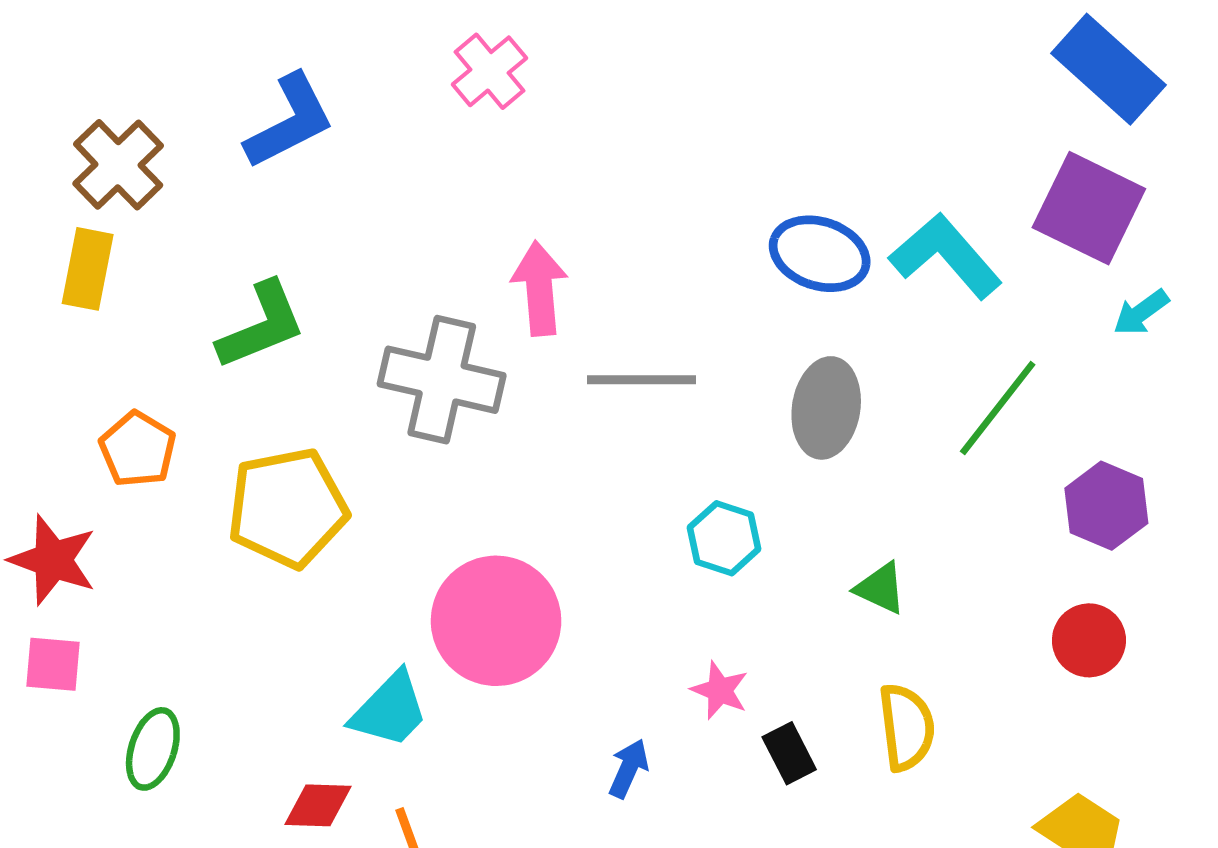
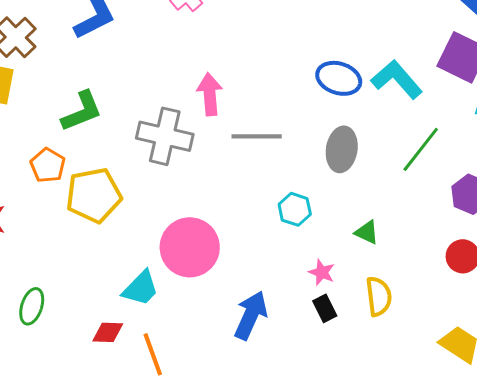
orange pentagon: (138, 449) -> (48, 165), moved
pink star: (720, 690) -> (322, 272), moved
blue arrow: (629, 769) -> (251, 315), size x1.8

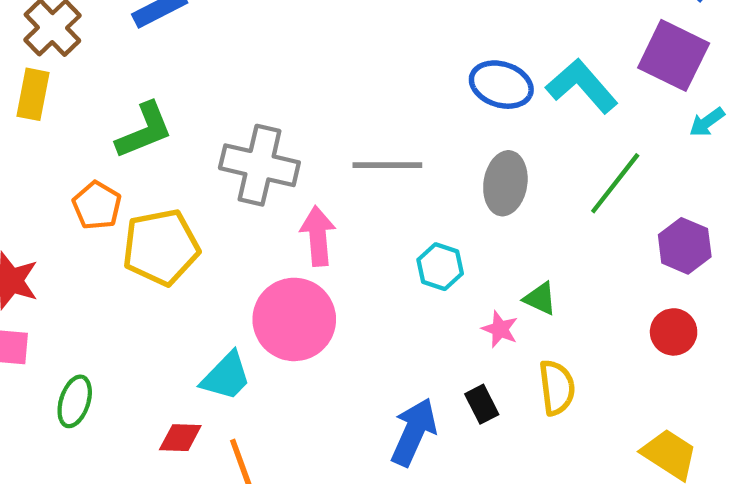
pink arrow: (210, 94) -> (318, 236), moved
pink star: (322, 272) -> (500, 329), moved
blue arrow: (251, 315) -> (414, 432), moved

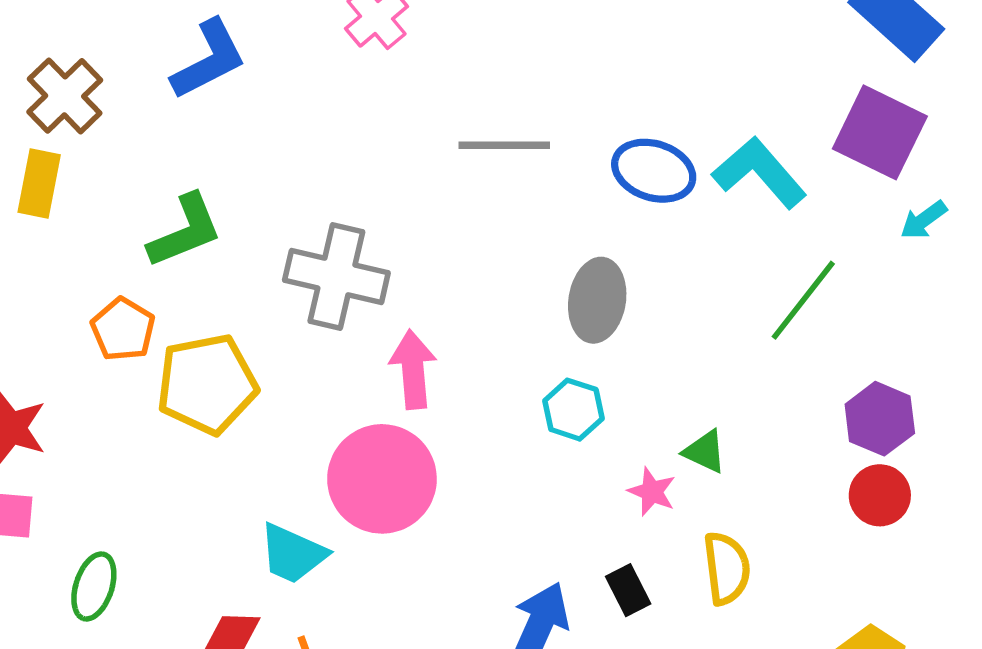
gray line: (387, 165) -> (504, 145), moved
gray ellipse: (505, 183) -> (597, 300), moved
purple hexagon: (685, 246) -> (880, 419), moved
cyan trapezoid: (226, 376) -> (293, 554), turned 70

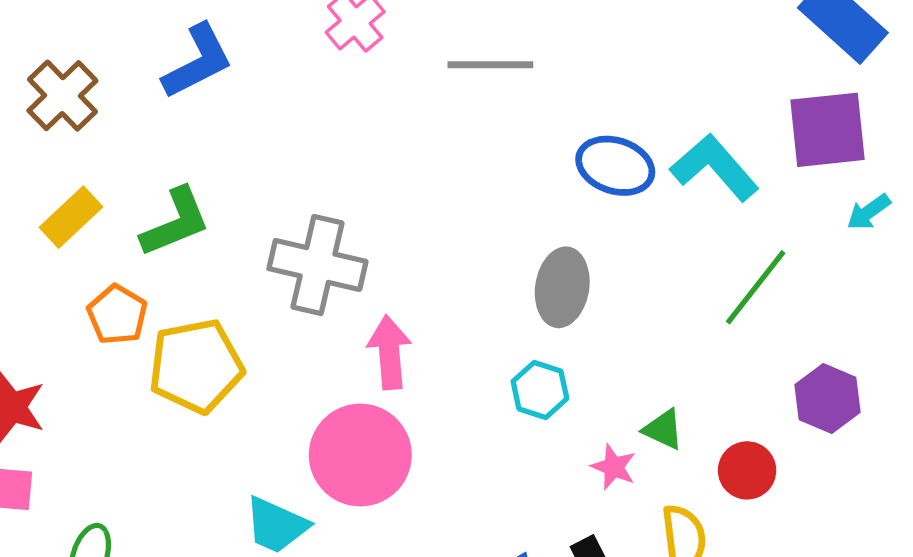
purple square: (880, 132) -> (828, 130), turned -32
gray line: (504, 145) -> (490, 65), moved
yellow rectangle: (39, 183) -> (71, 217), moved, turned 36
red circle: (880, 495) -> (747, 470), moved

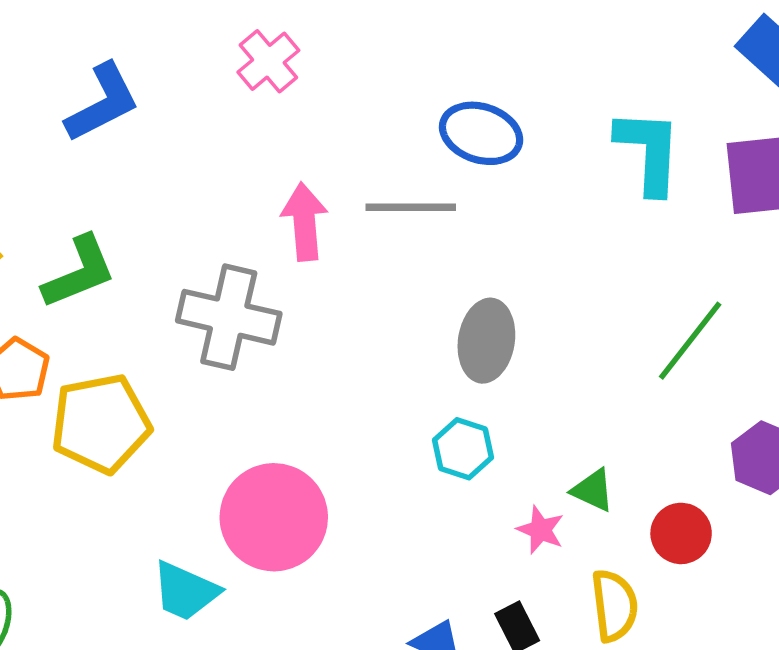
gray line: (490, 65) -> (411, 207), moved
blue ellipse: (615, 166) -> (481, 133), moved
cyan L-shape: (715, 167) -> (649, 151), moved, turned 44
pink arrow: (389, 352) -> (304, 222), moved

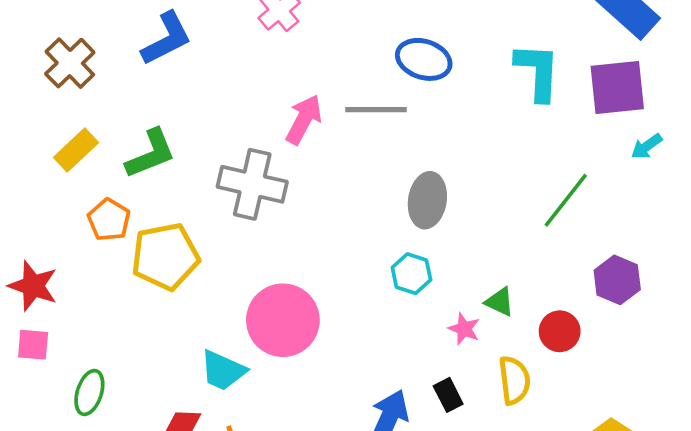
pink arrow: (304, 222) -> (304, 119), turned 33

